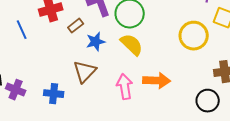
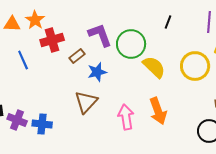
yellow semicircle: (132, 45) -> (154, 67), moved
orange arrow: (157, 81) -> (158, 111), turned 68
blue cross: (54, 94) -> (42, 124), moved

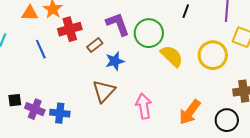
orange arrow: (158, 111) -> (190, 112), moved, turned 56

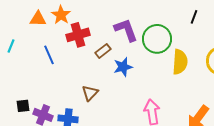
yellow semicircle: (172, 56) -> (180, 62), turned 50
brown triangle: (104, 91) -> (90, 93), moved, size x0.7

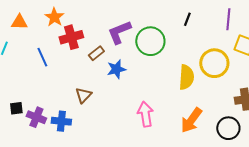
orange triangle: (38, 19) -> (19, 22), moved
purple L-shape: (126, 30) -> (119, 32), turned -92
yellow semicircle: (180, 62) -> (186, 77), moved

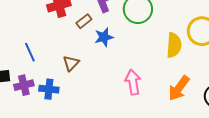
blue line: (42, 57) -> (30, 52), moved
purple cross: (36, 117) -> (24, 85), turned -36

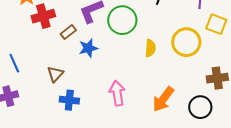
yellow semicircle: (174, 45) -> (150, 48), moved, size x0.7
blue cross: (49, 89) -> (69, 100), moved

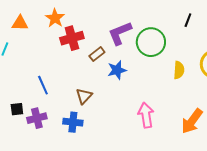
blue cross: (69, 100) -> (73, 122), moved

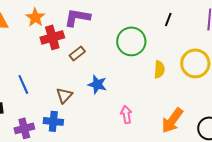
purple L-shape: (120, 33) -> (77, 17), moved, turned 32
blue star: (117, 70) -> (97, 84), moved, turned 30
pink arrow: (146, 115) -> (126, 114), size x0.7
purple cross: (37, 118) -> (24, 128), moved

